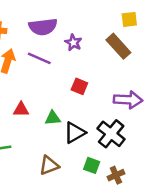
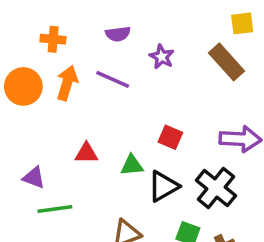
purple semicircle: (43, 27) -> (118, 34), size x0.6
red square: (79, 86) -> (170, 137), moved

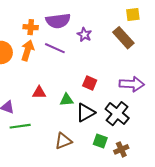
purple semicircle: (118, 34) -> (58, 21), size x1.6
orange cross: (53, 39) -> (31, 27), moved

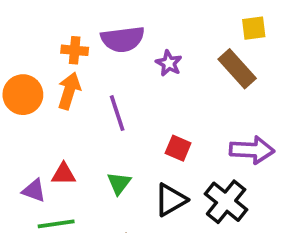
purple line: (55, 48) -> (117, 113), moved, turned 48
red triangle: (39, 92) -> (64, 174), moved
green triangle: (66, 100) -> (119, 183), moved, turned -48

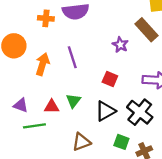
purple star: (169, 63) -> (120, 45), moved
orange arrow: (69, 91) -> (42, 64), moved
red triangle: (64, 174) -> (52, 106), moved

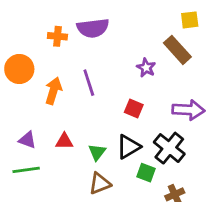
green triangle: (73, 101) -> (97, 152), moved
green line: (34, 126) -> (26, 170), moved
green square: (121, 142) -> (146, 173), moved

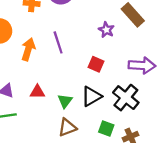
green square: (146, 173) -> (106, 129), moved

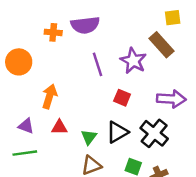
purple star: (106, 30) -> (133, 61), size x1.5
purple line: (58, 42) -> (97, 64), moved
orange arrow: (28, 49) -> (49, 96), moved

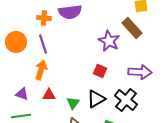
purple line: (97, 64) -> (43, 44), moved

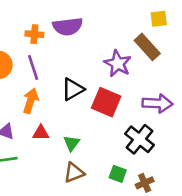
red square: (100, 71) -> (106, 102), size x1.6
black triangle: (96, 99) -> (73, 89), moved

